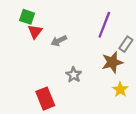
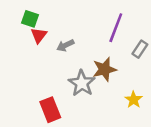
brown star: (112, 62) -> (104, 69), moved
gray star: (74, 75) -> (82, 83), size x1.5

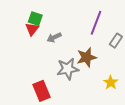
green square: (30, 19) -> (35, 19), moved
gray star: (82, 83) -> (68, 69), turned 30

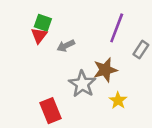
gray star: (68, 69) -> (82, 84), turned -30
yellow star: (111, 82) -> (118, 100), moved

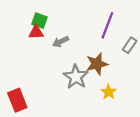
red triangle: (39, 36) -> (36, 32), turned 49
red rectangle: (50, 111) -> (17, 100), moved

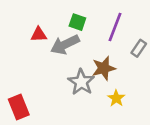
green square: (40, 21) -> (77, 22), moved
gray arrow: (61, 42) -> (65, 45), size x1.6

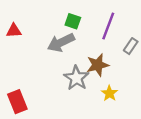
red triangle: (39, 35) -> (14, 31), moved

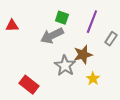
red rectangle: (17, 102) -> (29, 85), moved, turned -30

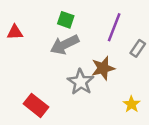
green square: (62, 18) -> (66, 20), moved
yellow star: (93, 79) -> (132, 104), moved

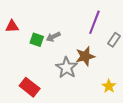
green square: (66, 20) -> (37, 40), moved
gray arrow: (65, 45) -> (53, 37), size x0.6

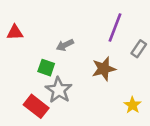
green square: (37, 40) -> (46, 68), moved
gray star: (67, 68) -> (59, 90), moved

